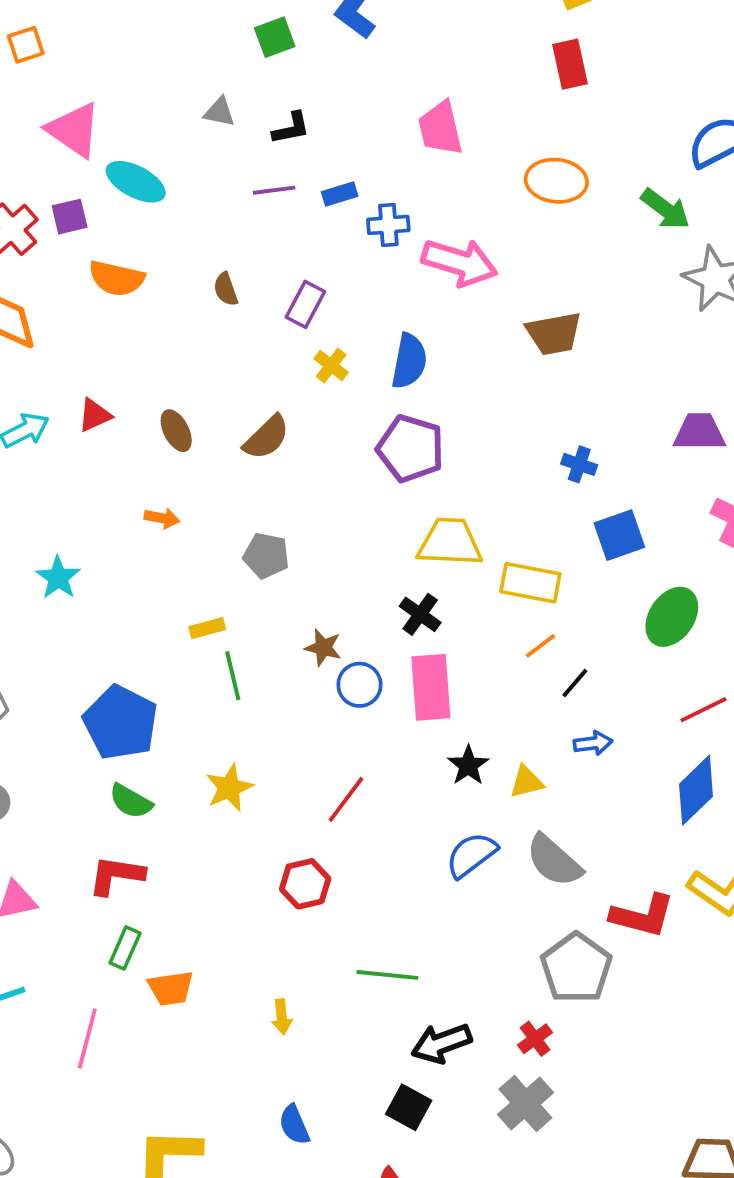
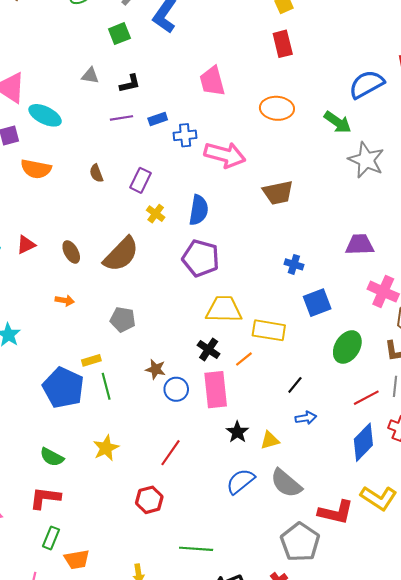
brown semicircle: (266, 437) -> (121, 254), size x1.4
orange line: (540, 646) -> (244, 359), moved
blue pentagon: (121, 723) -> (63, 388), moved

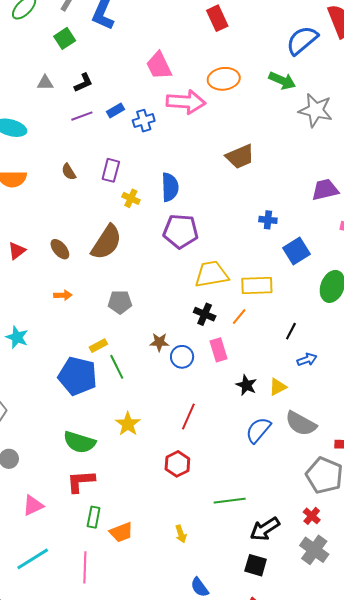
pink arrow: (225, 155) -> (186, 102), moved
pink rectangle: (216, 390) -> (218, 350), size x0.7
green semicircle: (52, 457) -> (80, 442), size x1.4

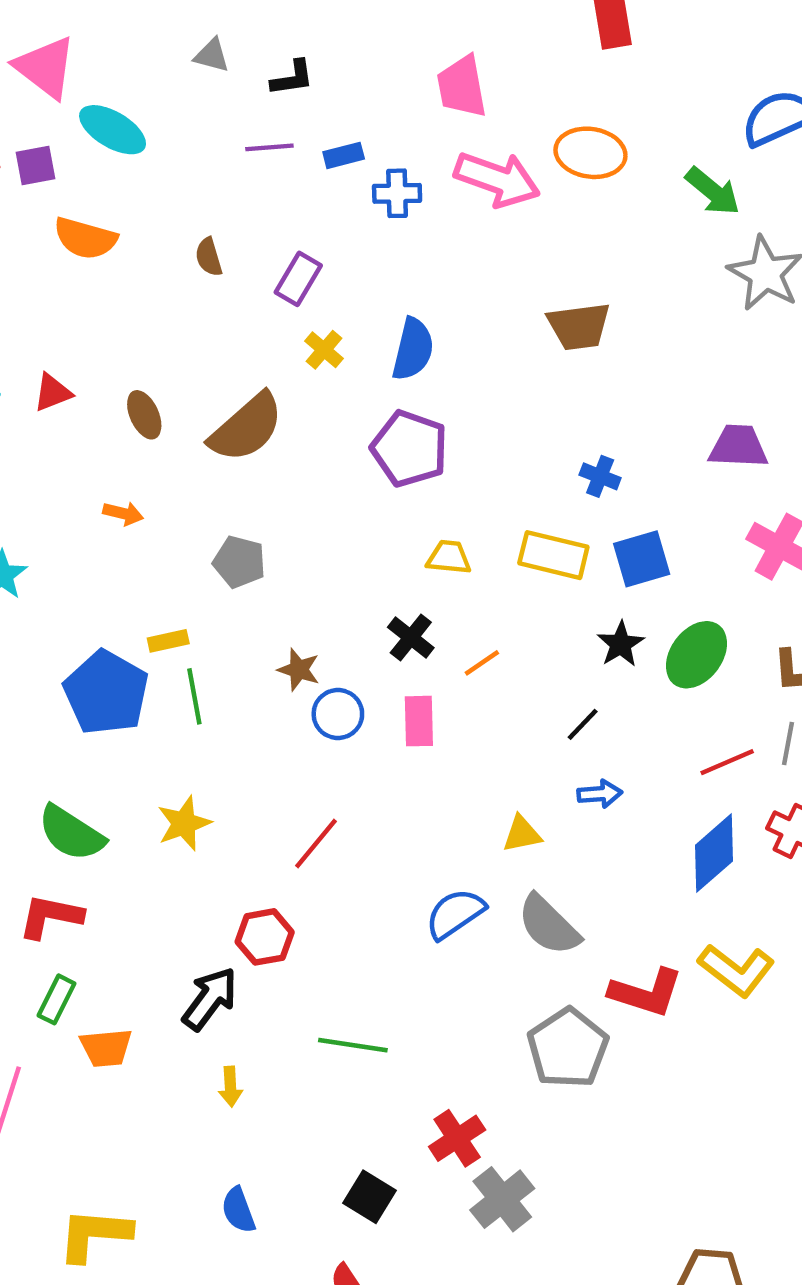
yellow trapezoid: (211, 274) -> (449, 557), size x0.6
yellow rectangle: (257, 285) -> (553, 555), moved
black star: (246, 385) -> (621, 644), moved
red cross: (312, 516) -> (457, 1138), moved, size x1.4
black arrow: (265, 529) -> (210, 999), moved, turned 144

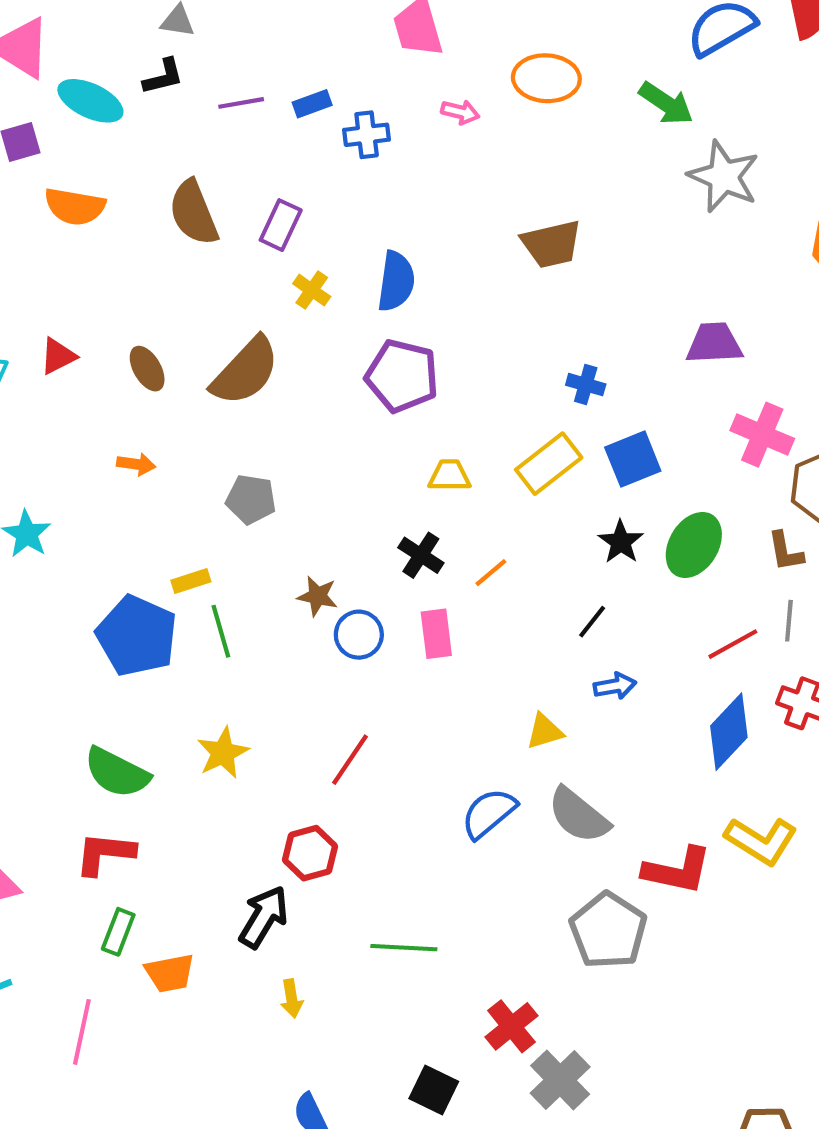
black L-shape: (292, 78) -> (163, 77), moved
pink arrow: (497, 179) -> (460, 112), size x0.5
brown semicircle: (209, 257) -> (194, 213), size x1.8
yellow rectangle: (553, 555) -> (549, 464), turned -46

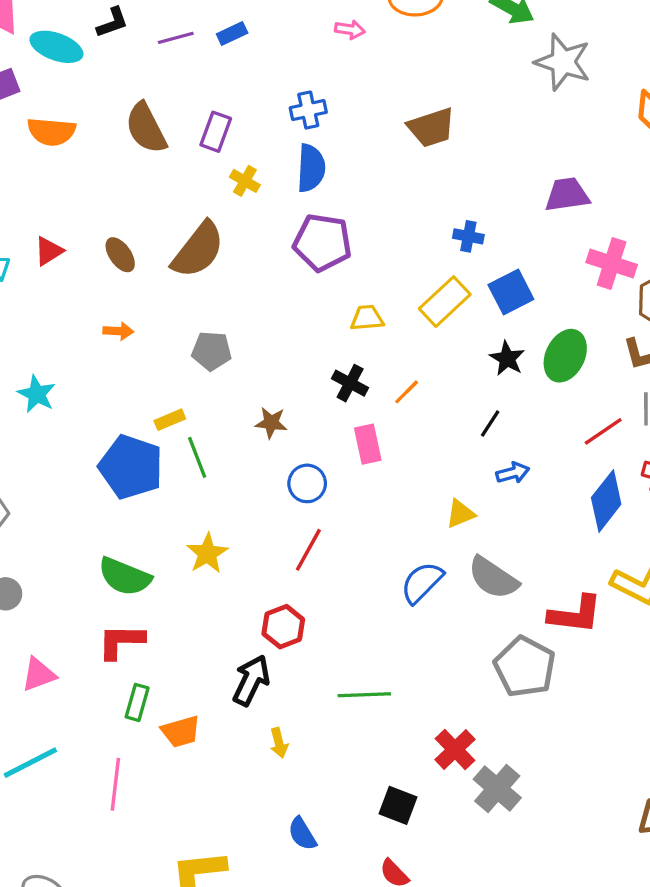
blue cross: (367, 135) -> (308, 110), moved
blue circle: (359, 635) -> (307, 483), moved

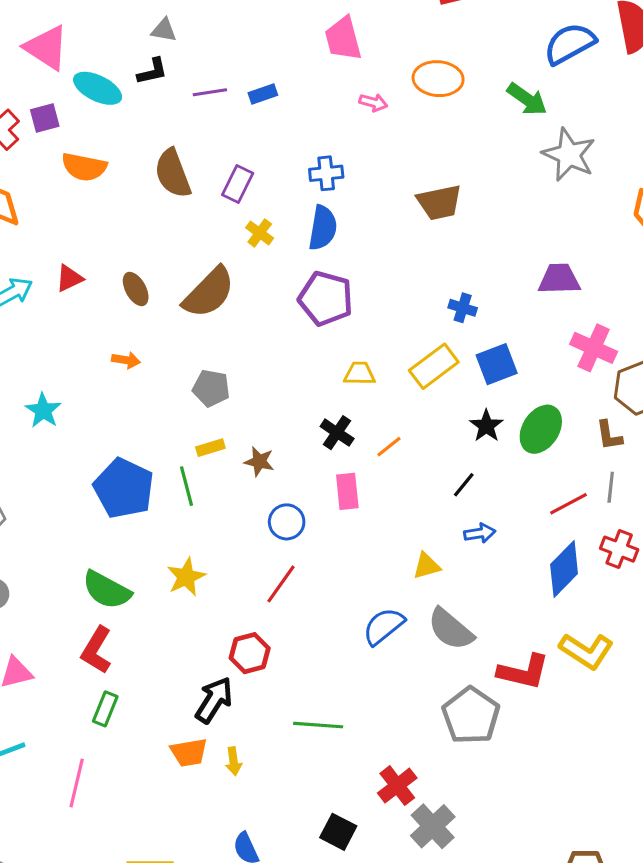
yellow rectangle: (170, 420) -> (210, 448), moved
red L-shape: (121, 641) -> (97, 650), turned -66
orange trapezoid: (181, 732) -> (189, 752), moved

